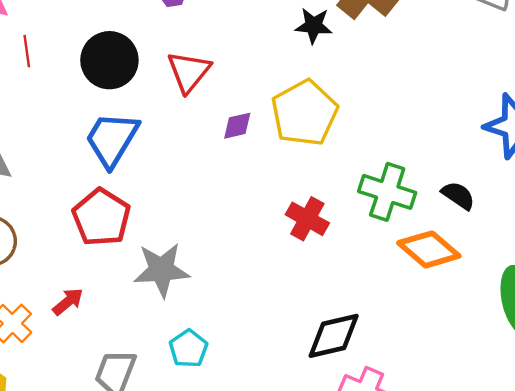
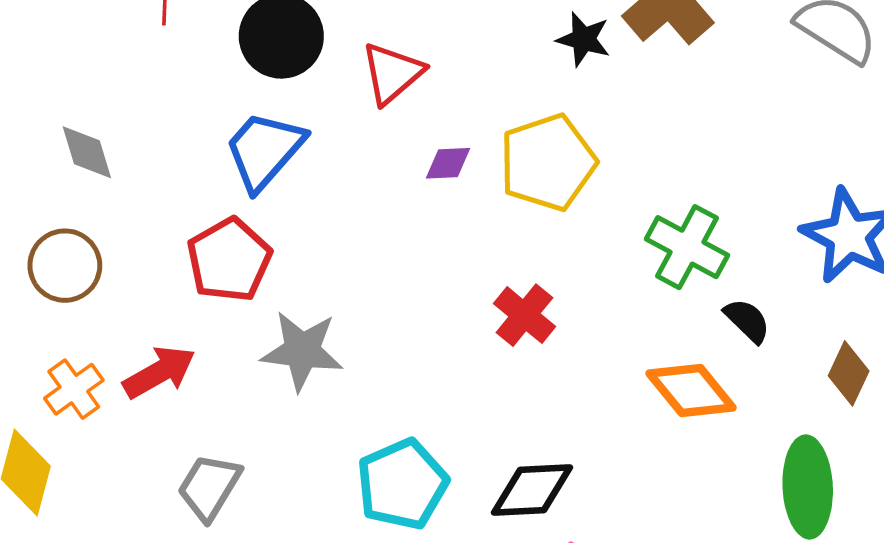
green cross: (387, 192) -> (687, 247), moved
red arrow: (68, 302) -> (159, 372), size x1.5
cyan pentagon: (188, 349) -> (402, 484), moved, size x1.6

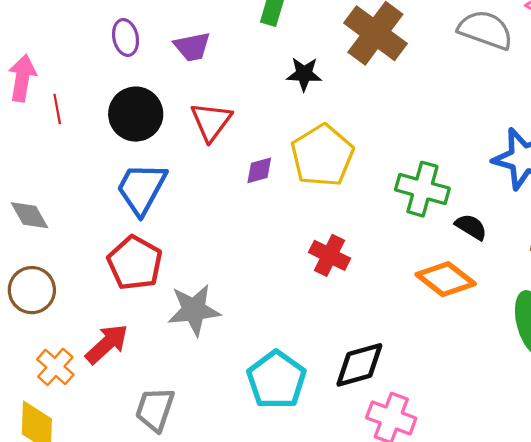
black star: (583, 39) -> (304, 74), moved

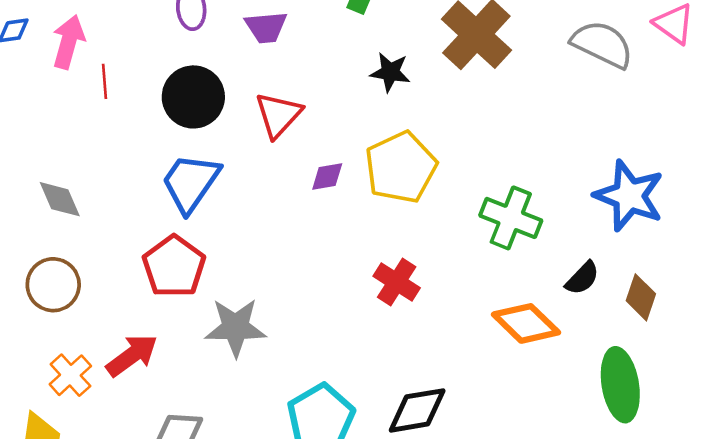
black semicircle: (471, 227) -> (582, 278), moved, turned 96

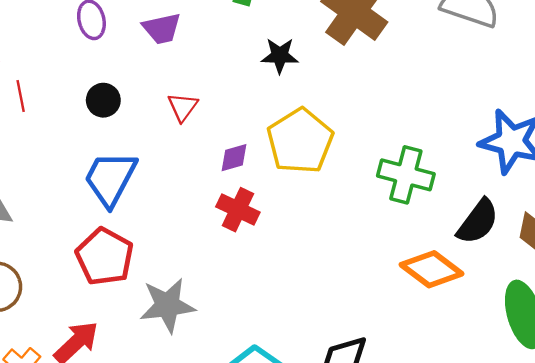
black circle: (193, 97) -> (103, 100), size x0.6
red triangle: (278, 115) -> (183, 107), size x0.7
black semicircle: (582, 278) -> (478, 222), size x1.4
red cross: (397, 282) -> (238, 210), moved

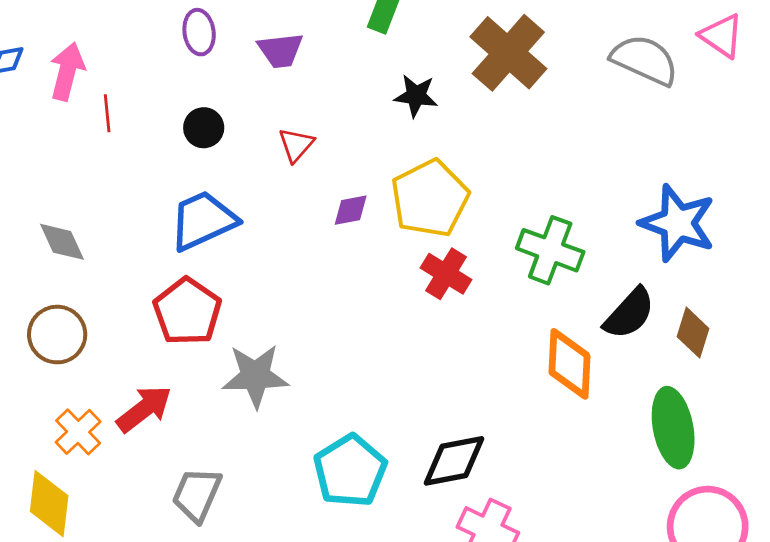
blue trapezoid: (110, 179) -> (203, 220), turned 32
red cross: (238, 210) -> (446, 274), moved
orange diamond: (432, 269) -> (569, 364), turned 50

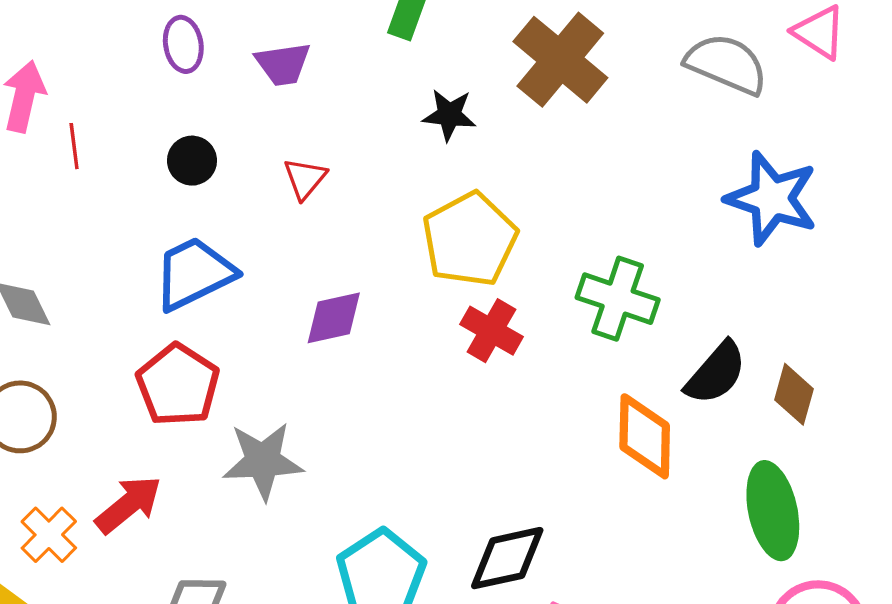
purple diamond: (351, 210) -> (334, 318), moved, size x1.4
blue star: (678, 223) -> (772, 198), moved

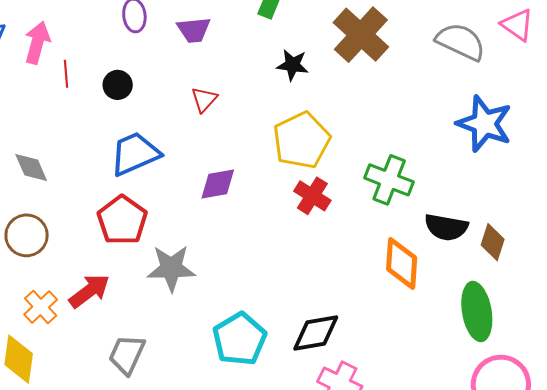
black circle: (192, 161) -> (118, 85), moved
black semicircle: (716, 373) -> (446, 227), turned 57

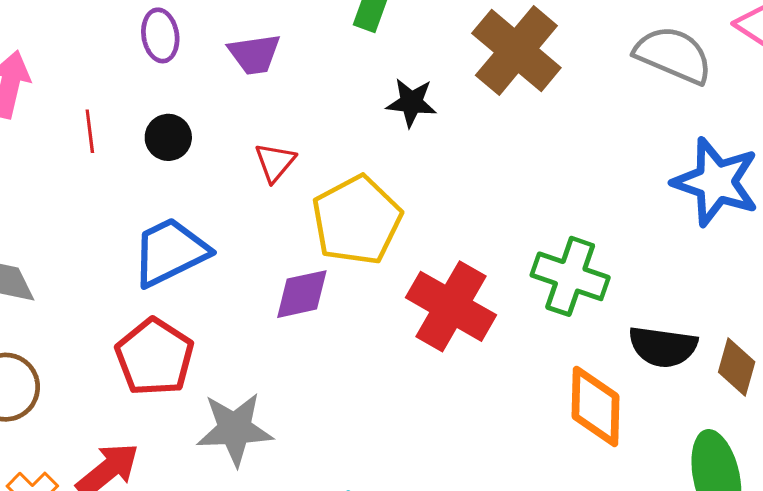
red line: (66, 74) -> (90, 131), moved
black circle: (118, 85) -> (168, 137), moved
yellow pentagon: (302, 140) -> (357, 220), moved
red cross: (312, 196) -> (451, 306), size x1.5

